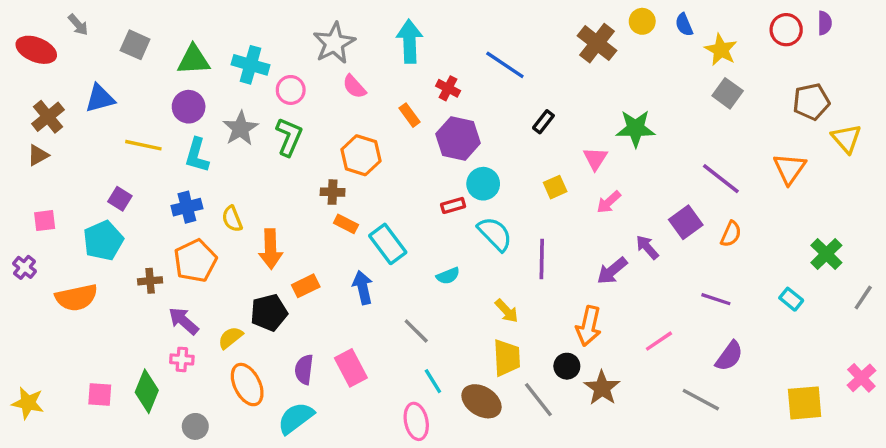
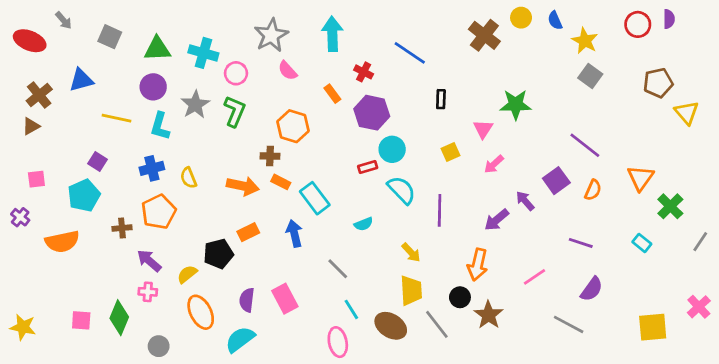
black rectangle: (543, 122) -> (441, 99), turned -36
orange triangle: (789, 169) -> (640, 178), moved
orange arrow: (271, 249) -> (243, 186), moved, turned -76

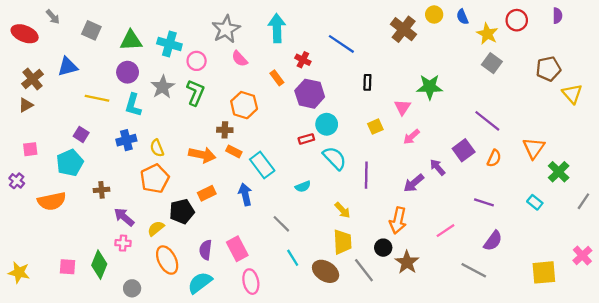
red circle: (638, 24) -> (517, 20), moved
orange pentagon: (159, 212) -> (155, 179), moved
pink ellipse: (338, 342) -> (251, 282), moved

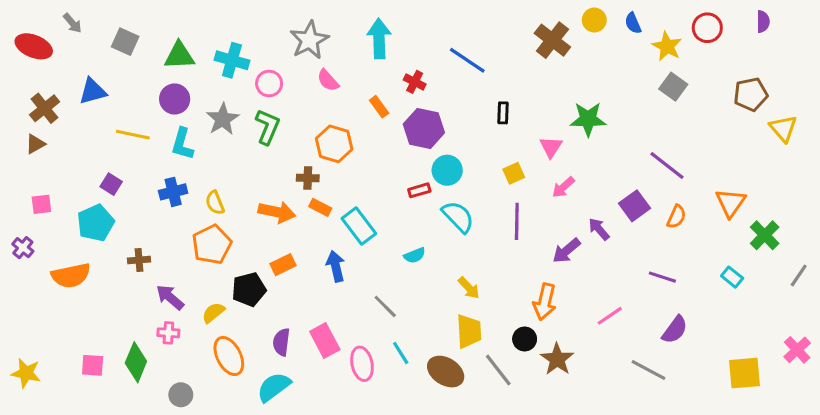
purple line: (366, 175) -> (517, 221), moved
pink ellipse: (251, 282) -> (362, 364), moved

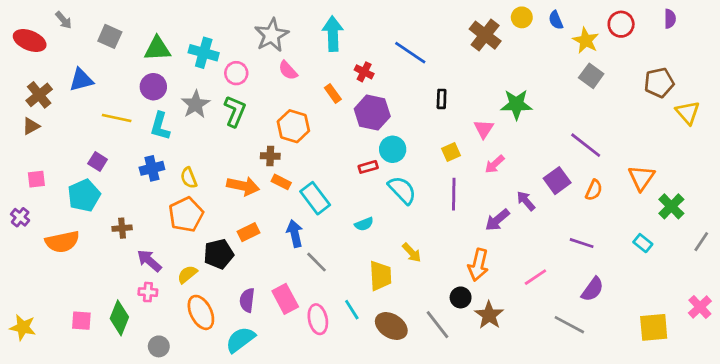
gray line: (385, 306) -> (316, 262), moved
yellow trapezoid: (469, 331) -> (380, 276), moved

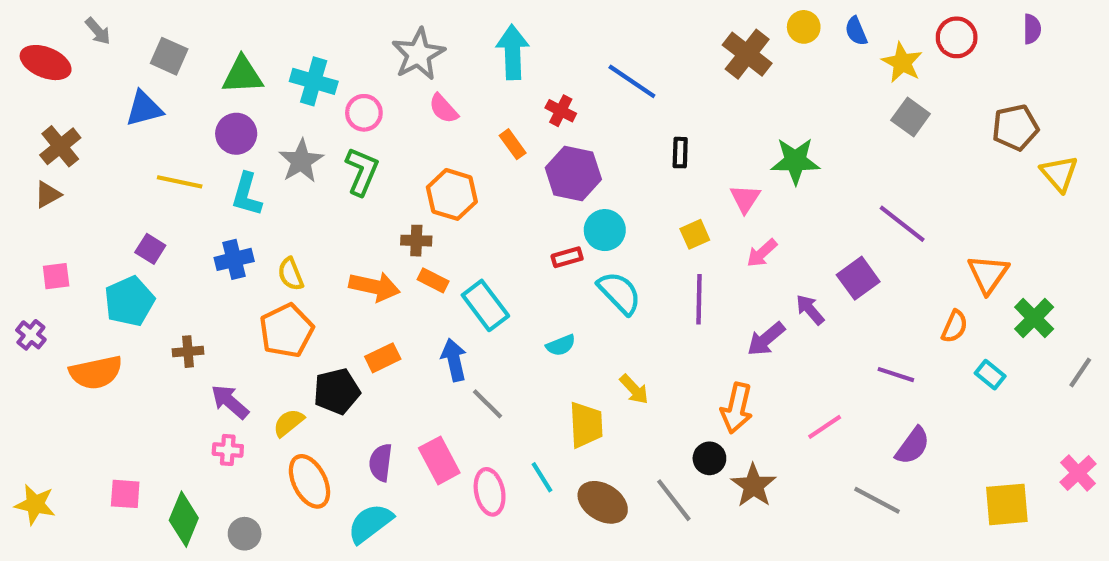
blue triangle: (81, 80) -> (144, 109), moved
orange semicircle: (594, 190) -> (955, 326), moved
green diamond: (119, 318) -> (184, 519), moved

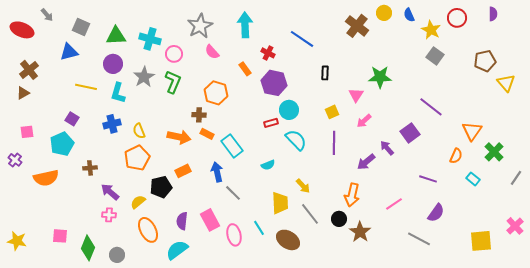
gray line: (674, 500) -> (310, 214), moved

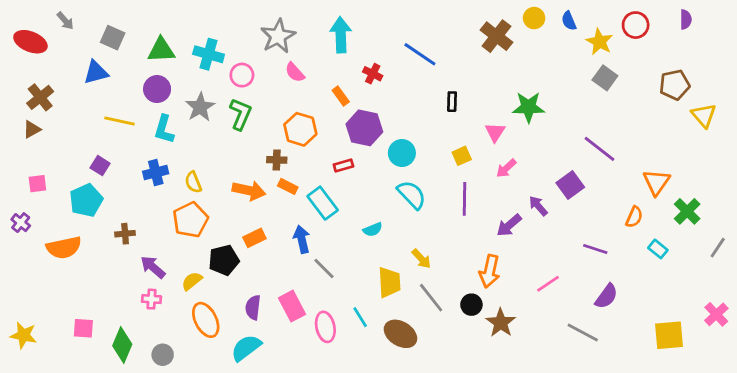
purple hexagon: (274, 83) -> (364, 128), moved
red rectangle: (271, 123) -> (343, 166), moved

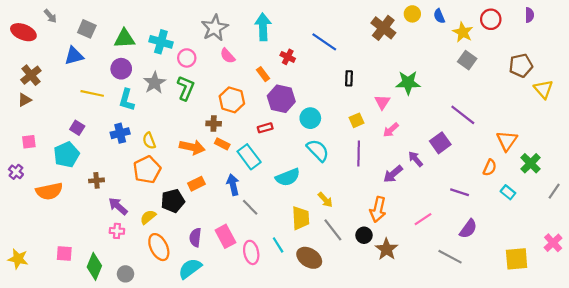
cyan semicircle: (373, 230) -> (288, 177), size x1.6

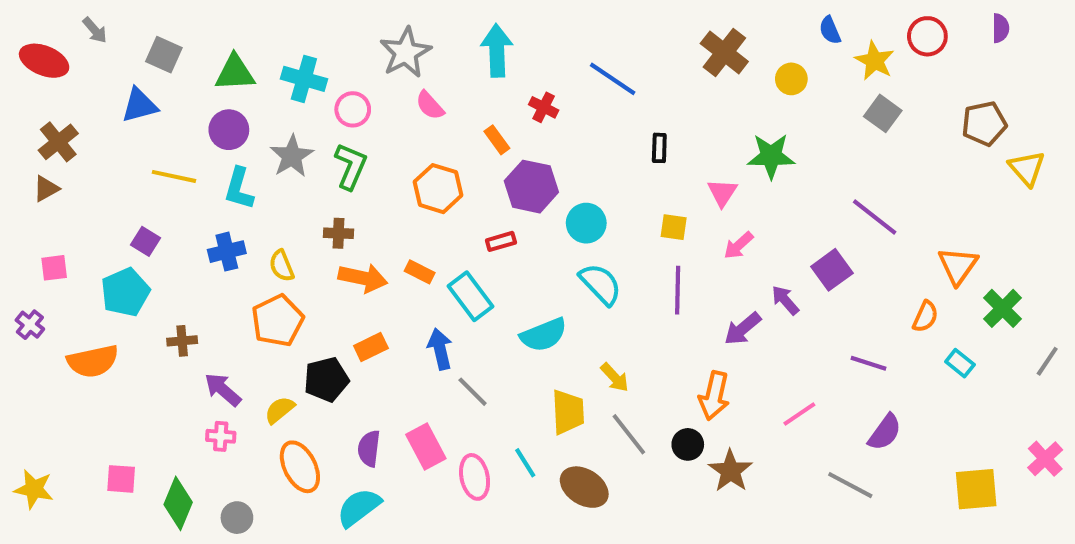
yellow circle: (412, 14) -> (791, 79), moved
yellow square: (356, 120) -> (674, 227), turned 32
brown cross: (214, 124) -> (338, 233), moved

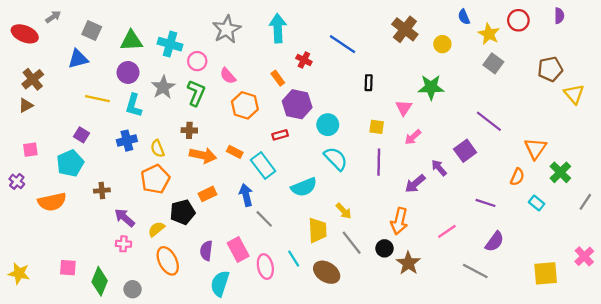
gray arrow: (95, 30) -> (53, 17), turned -84
pink semicircle: (430, 105) -> (228, 76), moved
cyan semicircle: (359, 507) -> (220, 284), moved, turned -35

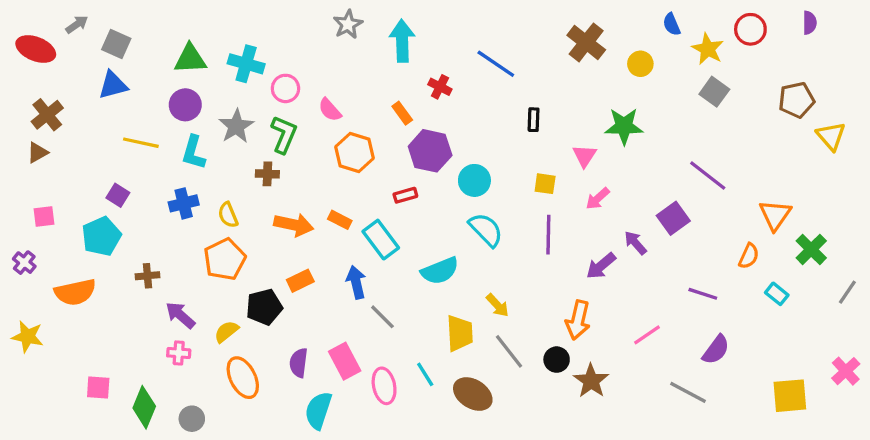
gray star: (227, 29) -> (348, 24), moved, size x0.7
gray square: (92, 30) -> (116, 44), moved
brown cross: (189, 130) -> (267, 174), moved
yellow star: (19, 273) -> (28, 337), moved

